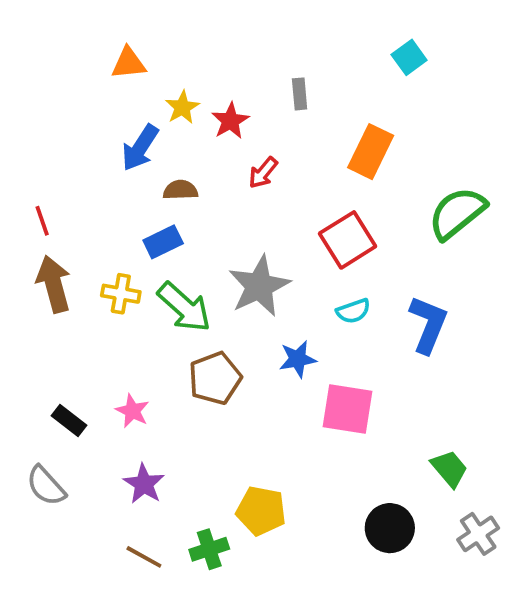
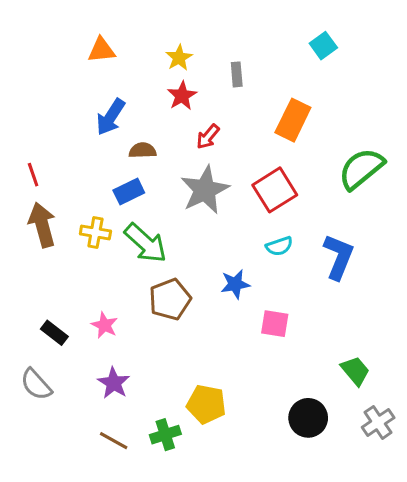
yellow star: (182, 107) -> (179, 58), moved
gray star: (259, 286) -> (205, 190), moved
pink square: (348, 409) -> (275, 324), size x0.7

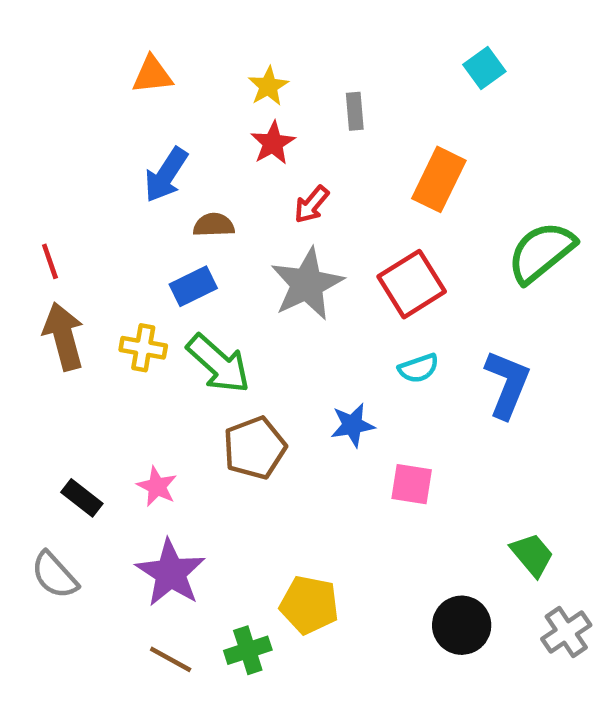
purple star: (114, 383) -> (171, 573), size x1.4

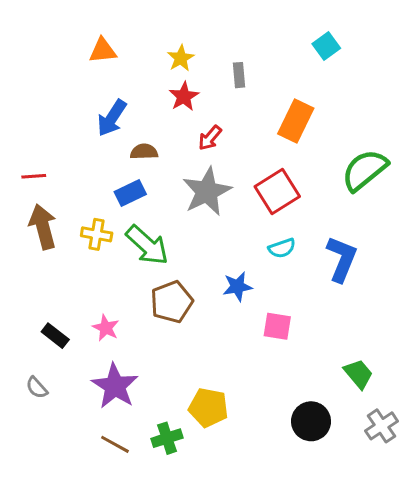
red line: (50, 261) -> (34, 176), turned -75
gray semicircle: (55, 575) -> (37, 388), size x0.7

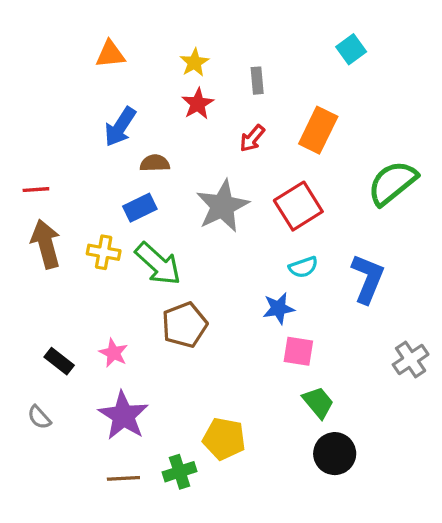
red arrow: (210, 138) -> (252, 138), moved
blue star: (237, 286) -> (279, 308), moved
green trapezoid: (359, 374) -> (318, 402), moved
gray cross: (381, 426) -> (411, 360), moved
brown line: (115, 444) -> (123, 478), turned -32

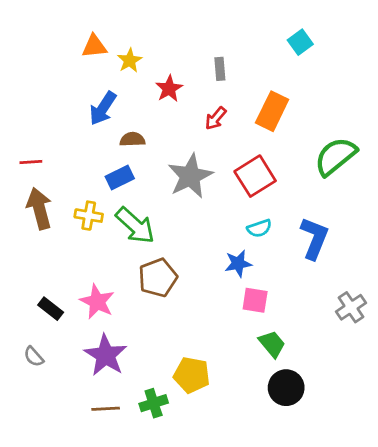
yellow star: (194, 62) -> (130, 60), moved
pink star: (114, 353) -> (97, 302), size x1.4

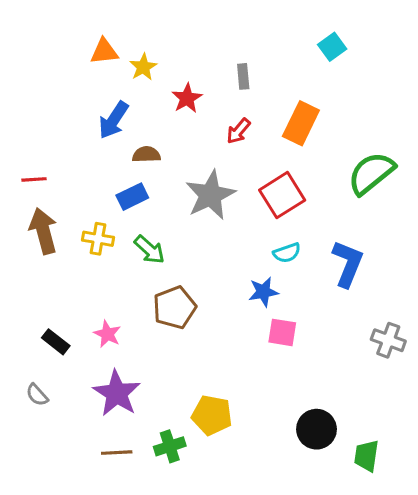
green arrow: (135, 225) -> (149, 250), size x0.7
pink star: (97, 302) -> (107, 334), size x0.7
gray cross: (351, 307) -> (388, 340), turned -36
green trapezoid: (272, 344) -> (366, 456), moved, turned -132

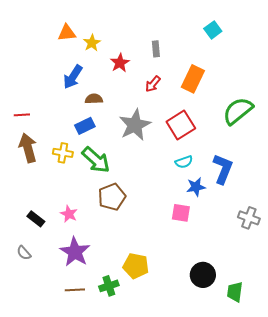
green arrow: (149, 250) -> (96, 160), size x1.4
blue star: (263, 292) -> (196, 187), moved

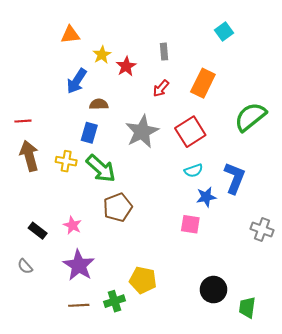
yellow star: (92, 43) -> (102, 55), moved
blue rectangle: (85, 126) -> (89, 133), turned -48

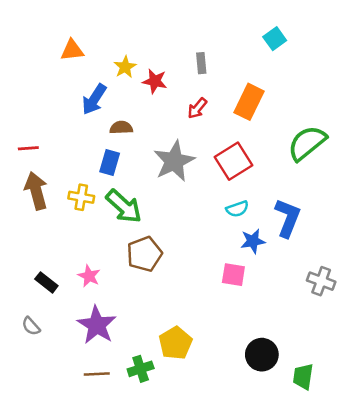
orange triangle: (70, 35) -> (72, 50), moved
red star: (126, 66) -> (155, 81), turned -30
yellow pentagon: (143, 280) -> (175, 343), turned 30

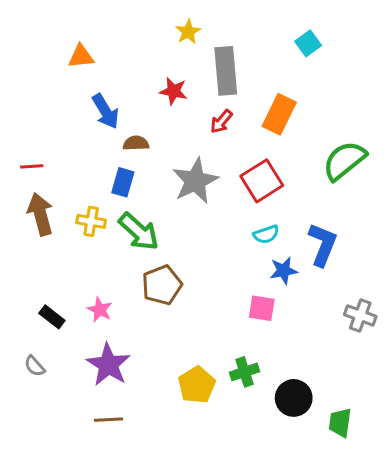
gray rectangle: (201, 63) -> (226, 71), size x2.0
yellow star: (125, 67) -> (188, 32), moved
blue arrow: (94, 99) -> (106, 111), turned -64
green cross: (141, 369) -> (244, 372), moved

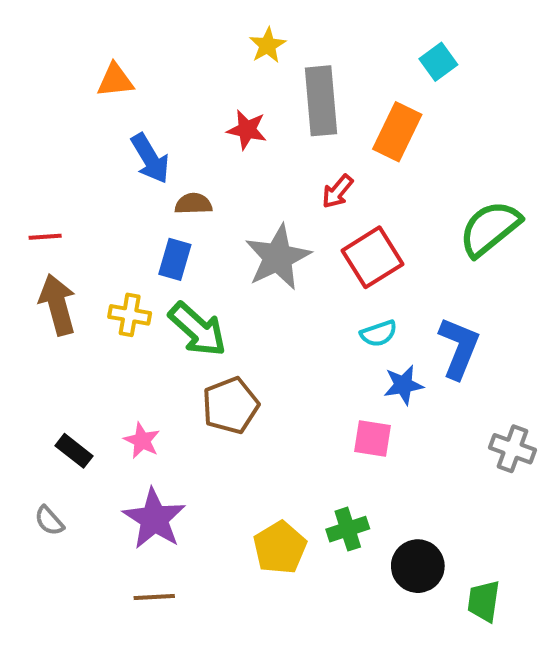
orange rectangle: (279, 114) -> (397, 132), moved
red arrow: (221, 122) -> (337, 191), moved

